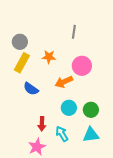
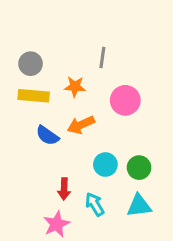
gray line: (74, 32) -> (102, 58), moved
yellow rectangle: (22, 63) -> (34, 96), turned 66
orange arrow: (64, 82) -> (81, 125), moved

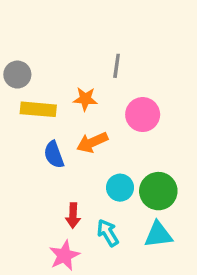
gray circle: (31, 64) -> (17, 75), moved
blue semicircle: (47, 135) -> (54, 155), turned 35
green circle: (139, 168) -> (158, 191), size x1.4

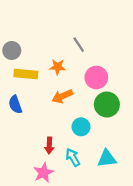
gray line: (117, 66) -> (79, 45), turned -42
blue semicircle: (54, 155) -> (15, 105), moved
green circle: (158, 191) -> (107, 105), moved

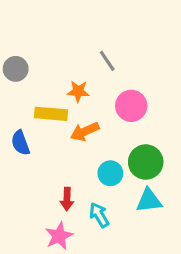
yellow rectangle: (26, 74) -> (51, 114), moved
green circle: (107, 105) -> (146, 162), moved
cyan triangle: (107, 159) -> (149, 201), moved

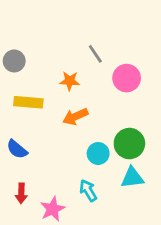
pink circle: (131, 106) -> (127, 78), moved
yellow rectangle: (51, 114) -> (28, 102), moved
blue semicircle: (20, 143) -> (17, 149), moved, turned -30
red arrow: (67, 199) -> (21, 193), moved

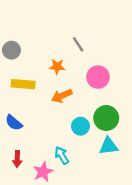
pink circle: (127, 78) -> (98, 77), moved
cyan arrow: (88, 190) -> (62, 155), moved

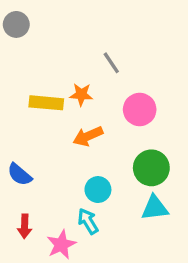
gray circle: (11, 50) -> (16, 24), moved
yellow rectangle: (23, 84) -> (46, 103), moved
cyan circle: (80, 126) -> (98, 190), moved

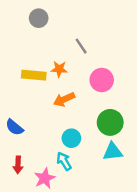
gray circle: (16, 24) -> (39, 18), moved

